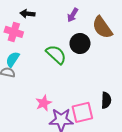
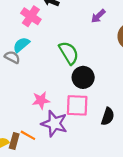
black circle: (80, 43) -> (83, 77), moved
pink square: (82, 112) -> (77, 105), moved

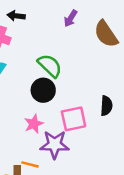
black circle: (83, 77) -> (43, 90), moved
black semicircle: (108, 116) -> (106, 106), moved

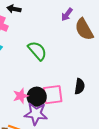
purple arrow: (71, 18) -> (67, 14), moved
black circle: (43, 90) -> (37, 97), moved

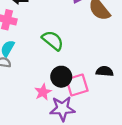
black semicircle: (80, 86) -> (105, 71), turned -84
black circle: (37, 97) -> (61, 77), moved

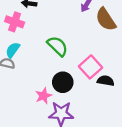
pink square: (77, 85) -> (90, 67), moved, turned -30

